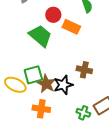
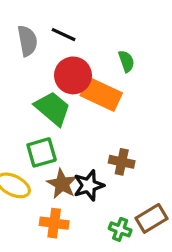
red circle: (53, 15) -> (73, 75), size x1.5
orange rectangle: (71, 27) -> (101, 94), size x1.4
green square: (33, 75) -> (42, 152), moved

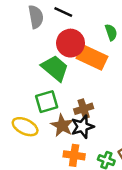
brown cross: (122, 162) -> (84, 109), moved, turned -30
orange cross: (54, 223) -> (74, 155), moved

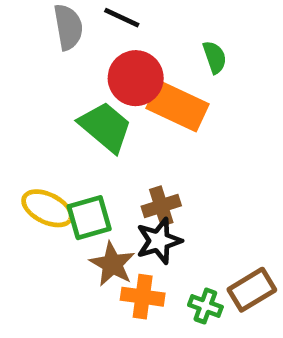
green square: (47, 102) -> (89, 218), moved
brown star: (62, 125) -> (112, 264), moved
yellow ellipse: (25, 127) -> (47, 208), moved

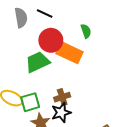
green trapezoid: (105, 127) -> (37, 62), turned -65

